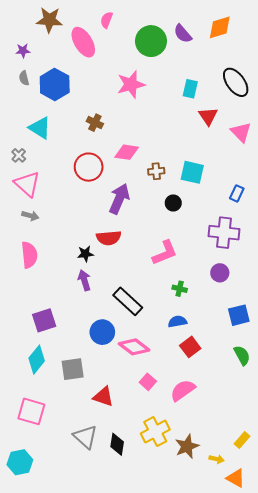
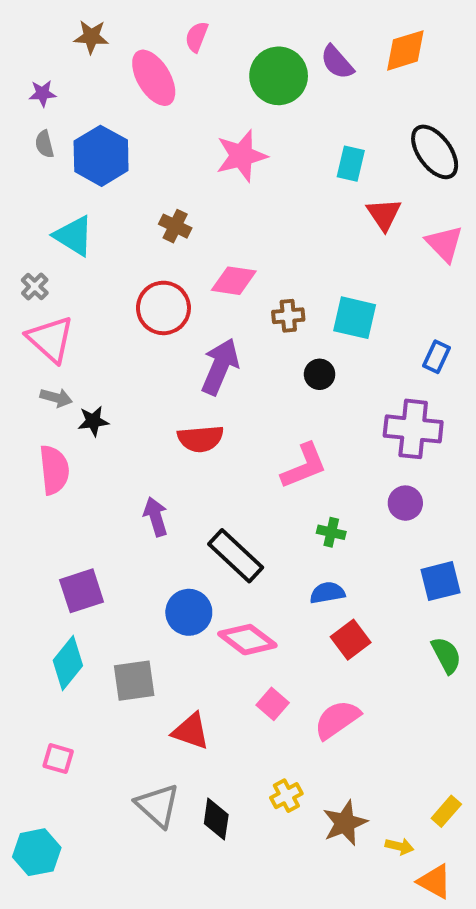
brown star: (49, 20) -> (91, 37), size x0.7
black star: (85, 254) -> (93, 421), moved
pink square: (31, 411) -> (58, 759), size x0.6
yellow cross: (155, 432) -> (286, 796), size x0.6

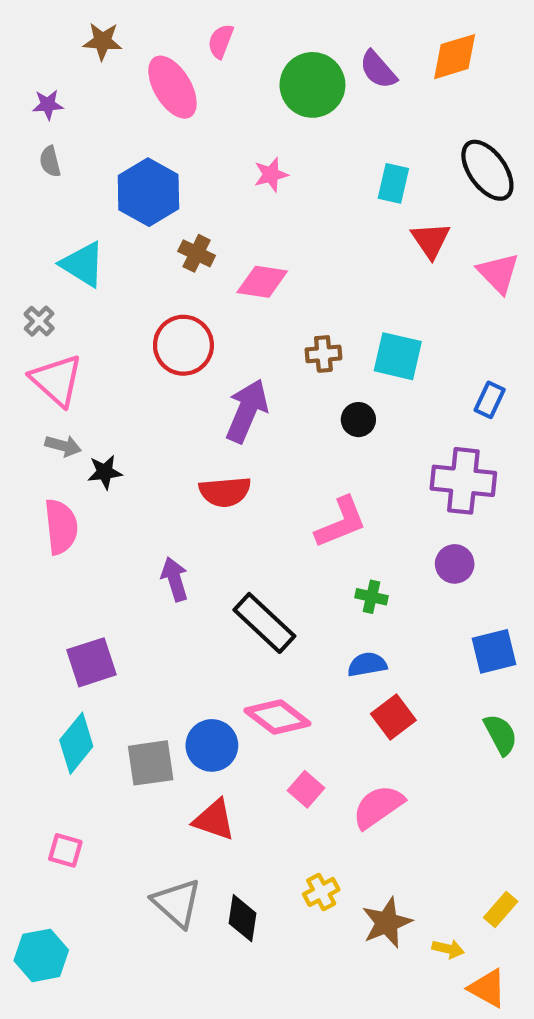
blue hexagon: (101, 156) -> (148, 192), moved
pink star: (241, 156) -> (271, 175), size x0.6
pink diamond: (234, 281) -> (262, 282), moved
blue circle: (189, 612) -> (212, 745), moved

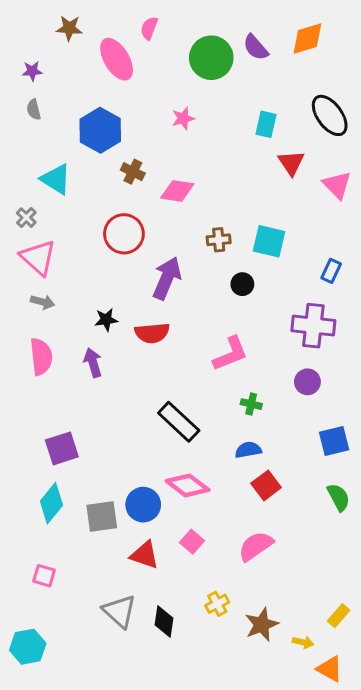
black star: (105, 472) -> (106, 320), moved
purple arrow: (175, 579) -> (93, 363), moved
pink square: (306, 789) -> (192, 542), moved

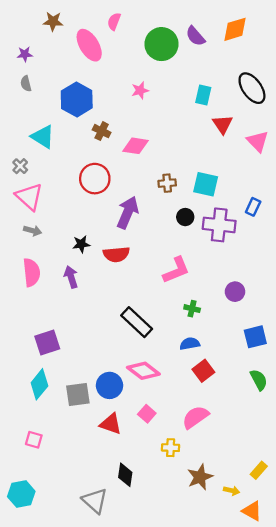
purple cross: (313, 326) -> (219, 225), moved
yellow cross: (217, 604) -> (171, 448), moved, turned 30
gray triangle: (120, 611) -> (95, 501), moved

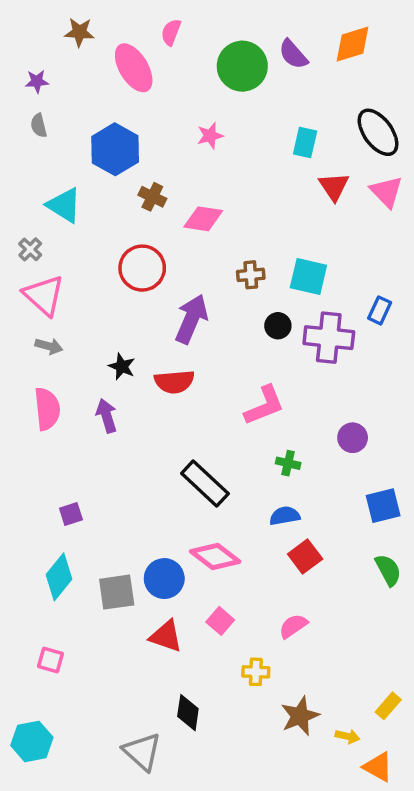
pink triangle: (258, 141) -> (386, 192), moved
black star: (81, 244) -> (122, 366), turned 30
purple square: (47, 342) -> (71, 514), size x0.6
pink semicircle: (195, 417) -> (293, 626), size x0.7

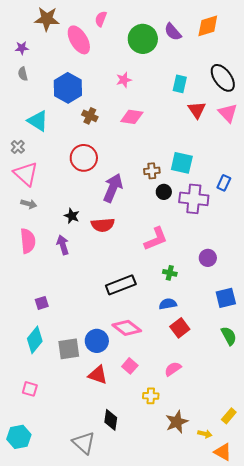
brown star: (79, 32) -> (47, 19), size x1.4
pink diamond: (203, 219) -> (132, 117), moved
brown cross: (251, 275) -> (152, 171), moved
black rectangle: (205, 484) -> (121, 285), turned -64

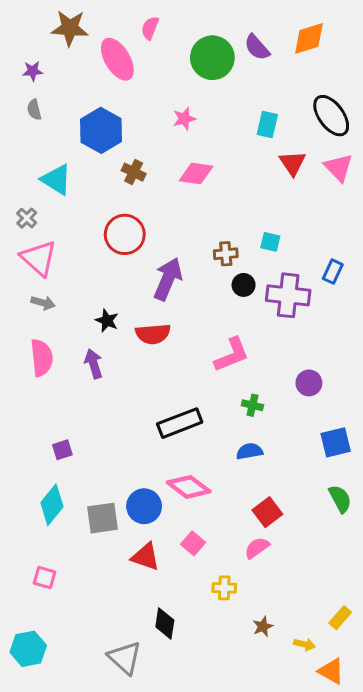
cyan square: (182, 163) -> (270, 242), size x0.6
red square: (180, 328) -> (267, 512), moved
brown star: (177, 422) -> (263, 627), size x0.6

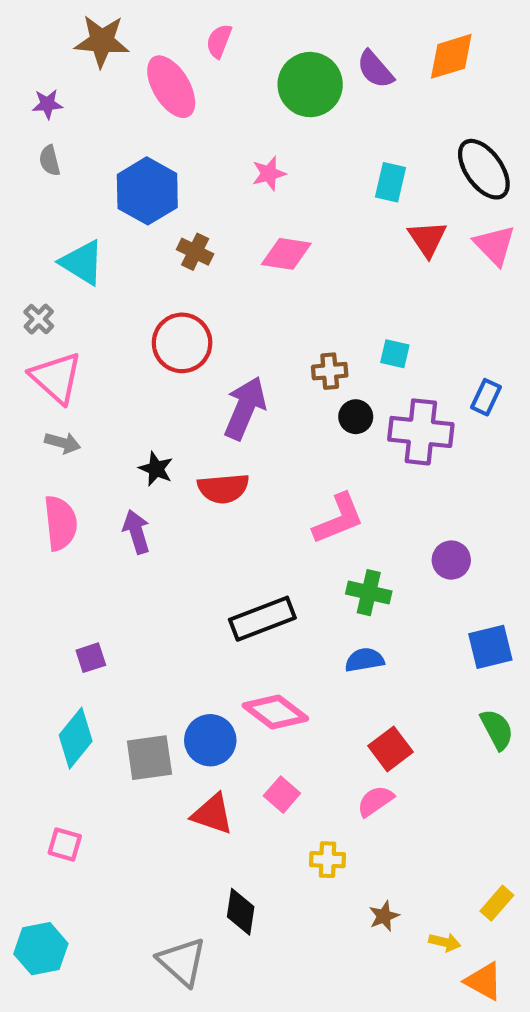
green cross: (252, 405) -> (369, 593), size x1.4

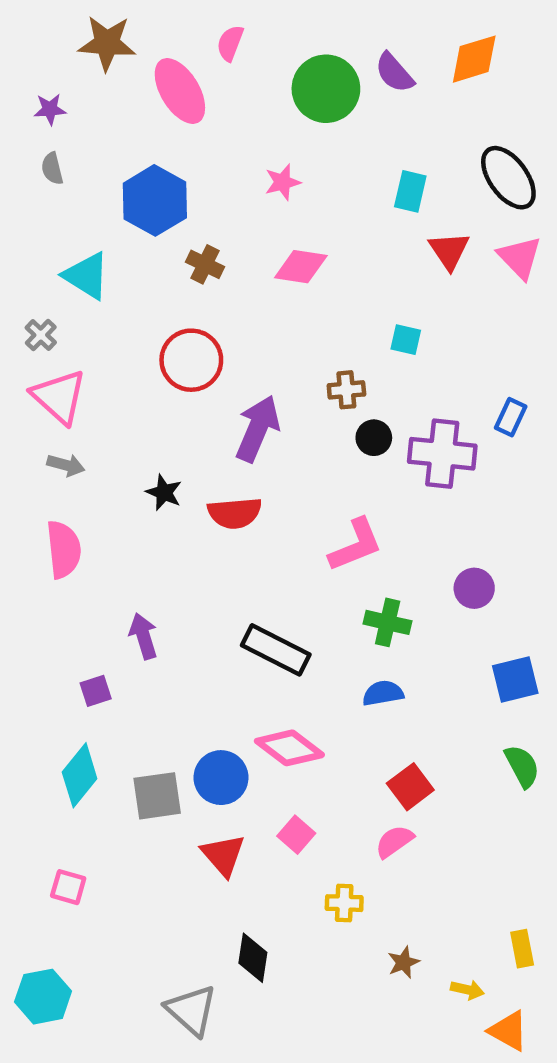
cyan square: (395, 354) -> (406, 340), moved
purple arrow: (136, 532) -> (143, 636), moved
black rectangle: (262, 619) -> (276, 650), turned 48
red triangle: (212, 814) -> (223, 855), turned 30
yellow rectangle: (497, 903) -> (522, 949), turned -52

